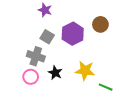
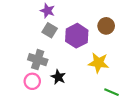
gray square: (47, 37) -> (50, 30), moved
yellow star: (85, 71) -> (99, 63), moved

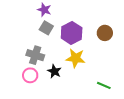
brown circle: (106, 26) -> (105, 33), moved
yellow star: (99, 63) -> (76, 58), moved

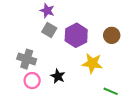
gray cross: (35, 55) -> (27, 59), moved
yellow star: (76, 58) -> (92, 63), moved

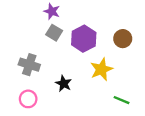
yellow star: (92, 63) -> (101, 69), turned -30
pink circle: (32, 81) -> (28, 99), moved

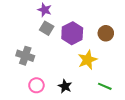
black star: (64, 84) -> (65, 86), moved
pink circle: (28, 99) -> (36, 85), moved

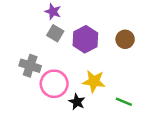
yellow star: (87, 60) -> (94, 81), moved, turned 30
pink circle: (36, 85) -> (54, 84), moved, size x1.5

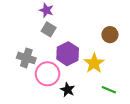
purple hexagon: (85, 39) -> (68, 54), moved
yellow star: (94, 81) -> (94, 63), moved, turned 30

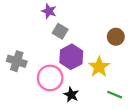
gray square: (49, 29) -> (60, 31), moved
gray cross: (26, 58) -> (17, 61), moved

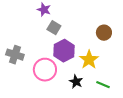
black star: (71, 95) -> (76, 82), moved

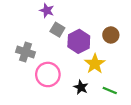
purple hexagon: (64, 51) -> (79, 41), moved
gray cross: (15, 55) -> (25, 52), moved

